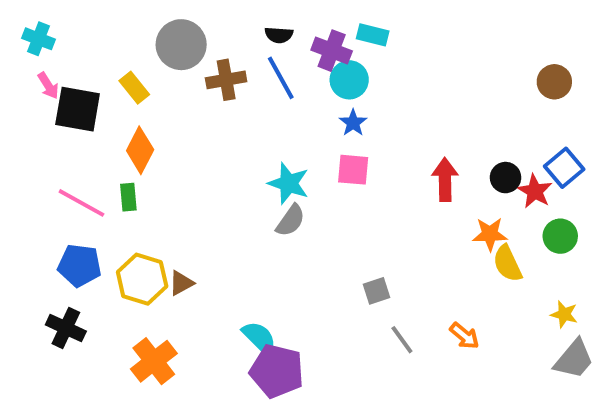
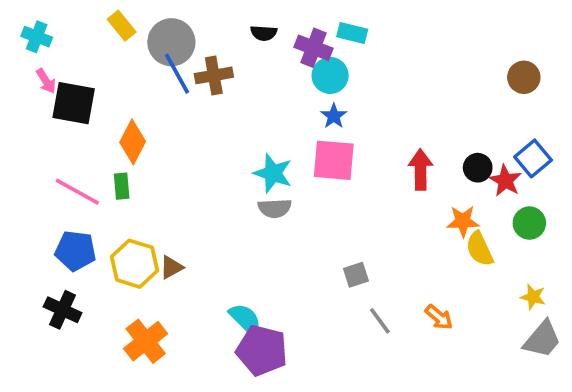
blue line: (281, 78) -> (177, 74), moved
yellow rectangle: (134, 88) -> (122, 26), moved
pink square: (353, 170) -> (334, 160), size x1.4
gray semicircle: (291, 221) -> (275, 208), turned 52

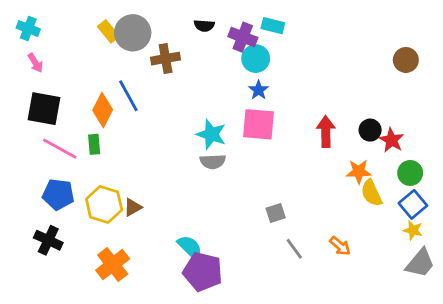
yellow rectangle: (122, 26) -> (108, 31), moved
blue line: (177, 74) -> (128, 96), moved
black square: (74, 103) -> (44, 109), moved
blue square: (533, 158) -> (413, 204), moved

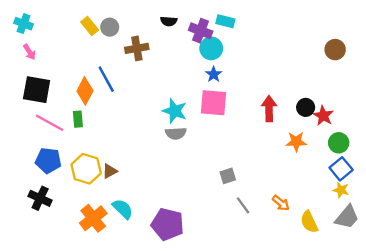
gray circle: (133, 33) -> (110, 27), size x0.6
yellow semicircle: (372, 193) -> (309, 222), moved
cyan semicircle: (190, 247) -> (123, 209), moved

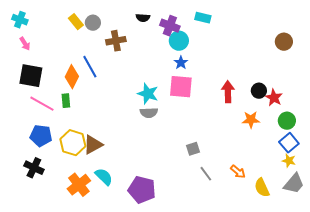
cyan rectangle: (225, 21) -> (203, 18), moved
brown triangle: (110, 171) -> (93, 145), size x1.5

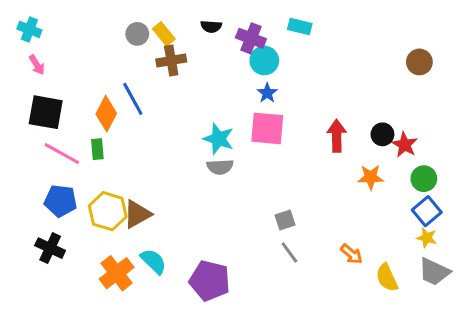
yellow rectangle: (76, 22) -> (164, 34), moved
gray line: (206, 174) -> (289, 253), moved
gray trapezoid: (294, 184) -> (434, 272), turned 75

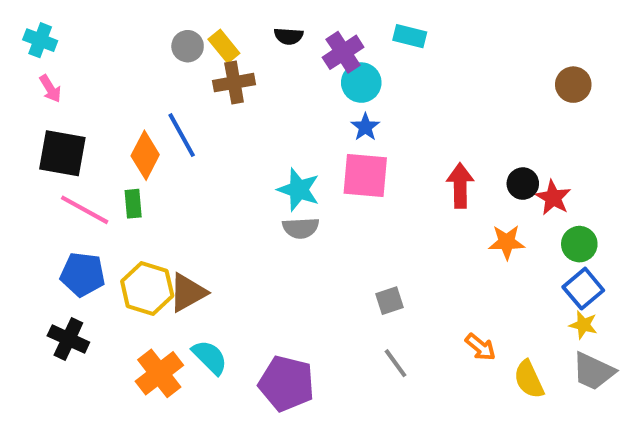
purple cross: (251, 38) -> (343, 52), turned 36
gray line: (289, 253) -> (396, 363), moved

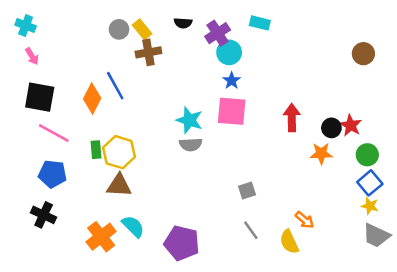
black circle: (523, 184) -> (331, 128), moved
green rectangle: (133, 204) -> (96, 150), moved
yellow hexagon: (147, 289) -> (119, 152), moved
brown triangle: (188, 293) -> (119, 185), turned 32
yellow semicircle: (529, 379) -> (289, 242), moved

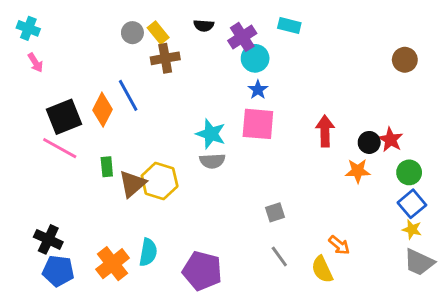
black square: (40, 97) -> (64, 117), moved, turned -32
yellow hexagon: (119, 152) -> (160, 181), moved
blue pentagon: (52, 174) -> (58, 271), moved
brown triangle: (119, 185) -> (132, 184), moved, turned -44
cyan semicircle: (133, 226) -> (148, 252), turned 55

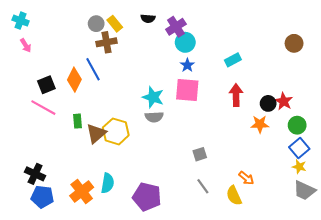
cyan rectangle: (289, 26) -> (233, 60), moved, turned -42
brown cross: (165, 58) -> (107, 42), moved
black square: (64, 117) -> (46, 85), size x0.7

